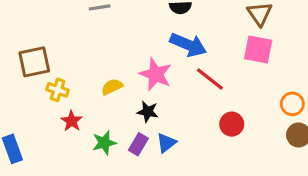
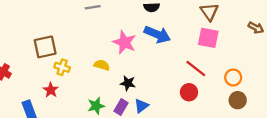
pink star: (156, 74) -> (124, 42), moved
red line: (210, 79) -> (196, 68), moved
yellow semicircle: (112, 87) -> (102, 65), turned 42
red star: (72, 121) -> (51, 90), moved

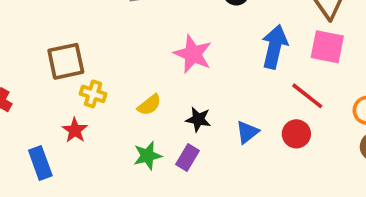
blue arrow: (157, 34) -> (275, 47), moved, turned -100
yellow semicircle: (102, 65) -> (149, 105), moved, turned 126
blue triangle: (141, 106) -> (247, 132), moved

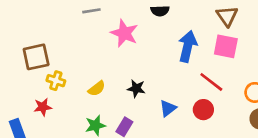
pink star: (193, 54) -> (124, 33), moved
black star: (198, 119) -> (136, 89), moved
red star: (75, 130) -> (43, 107), turned 30

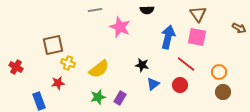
yellow semicircle: (97, 89) -> (99, 69), size x1.5
black star: (136, 89) -> (142, 65), moved

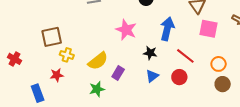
pink star: (120, 27) -> (126, 30), moved
pink square: (197, 37) -> (208, 29), moved
black star: (142, 65) -> (150, 53), moved
purple rectangle: (120, 98) -> (118, 73), moved

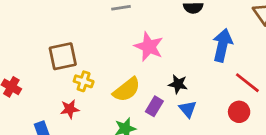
pink star: (126, 30) -> (149, 47), moved
black star: (150, 53) -> (178, 84), moved
blue triangle: (152, 76) -> (188, 109), moved, turned -32

